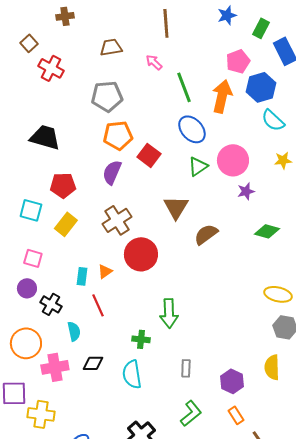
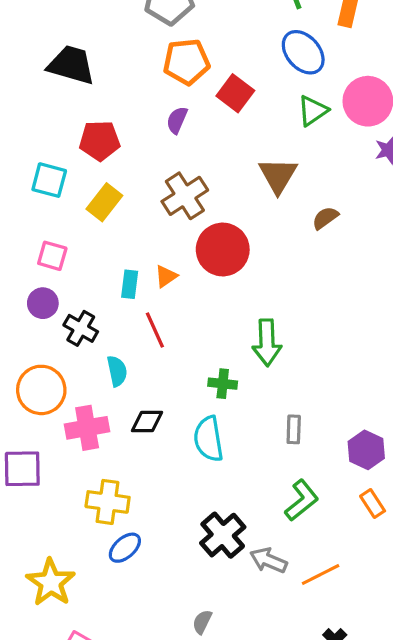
purple semicircle: (112, 172) -> (177, 120), size x0.7
brown semicircle: (206, 234) -> (325, 218), size x0.7
yellow cross: (41, 414) -> (108, 502), moved

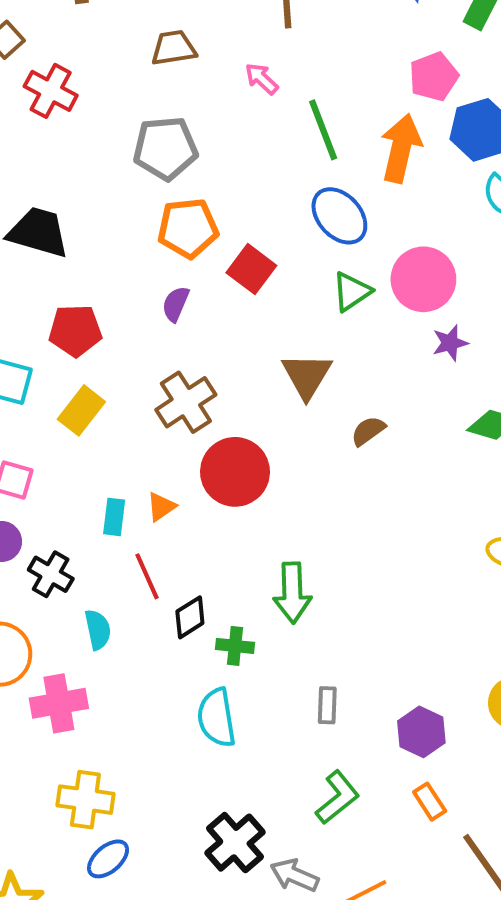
black diamond: (147, 421) -> (190, 617), moved, turned -32

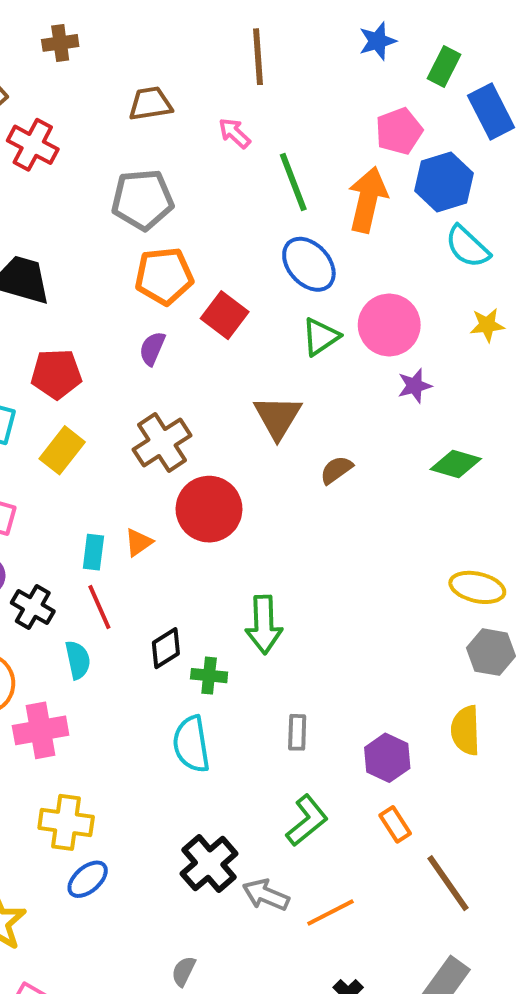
red line: (147, 576) -> (99, 607), moved

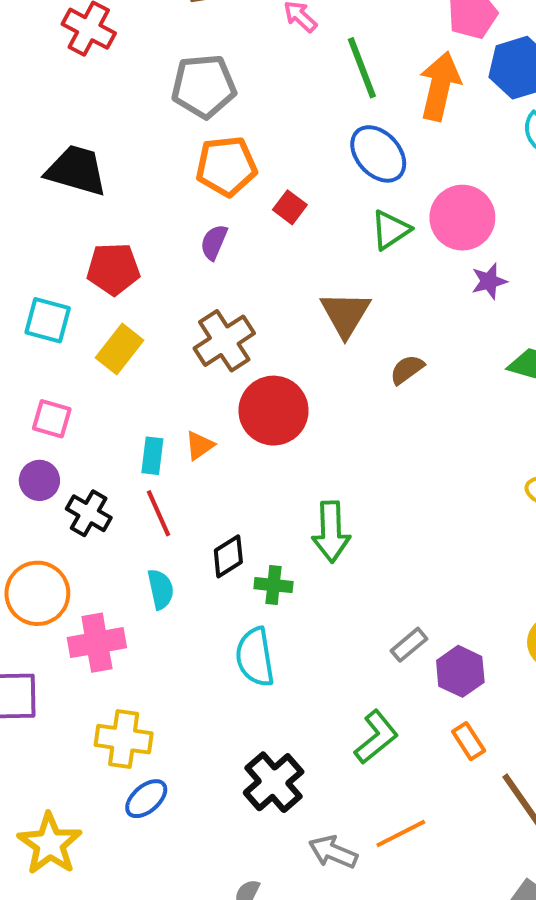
red square: (225, 315) -> (290, 207), size x0.7
cyan semicircle: (78, 660) -> (161, 589), moved
gray rectangle: (297, 732) -> (409, 645), moved, turned 48
gray arrow: (266, 895) -> (333, 852), moved

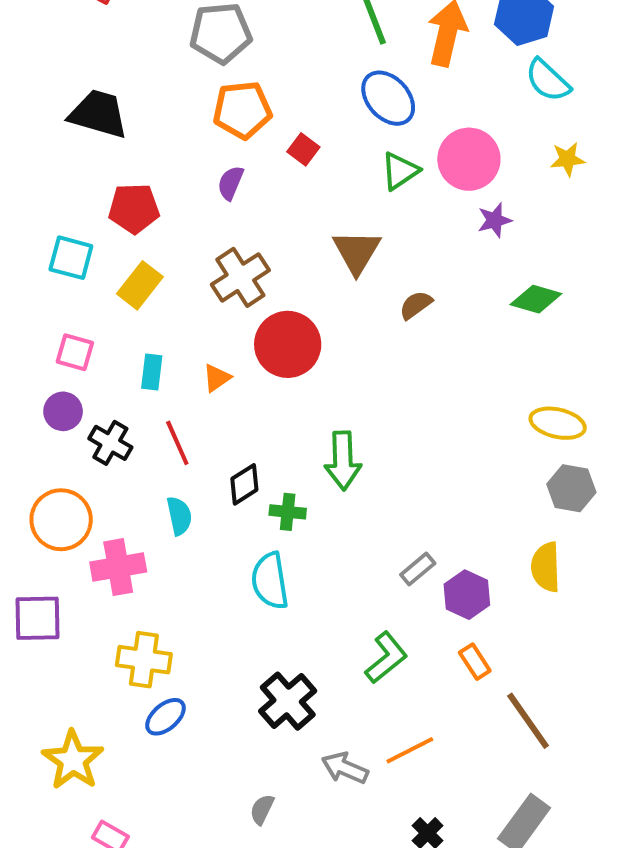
cyan rectangle: (152, 456) -> (152, 372), moved

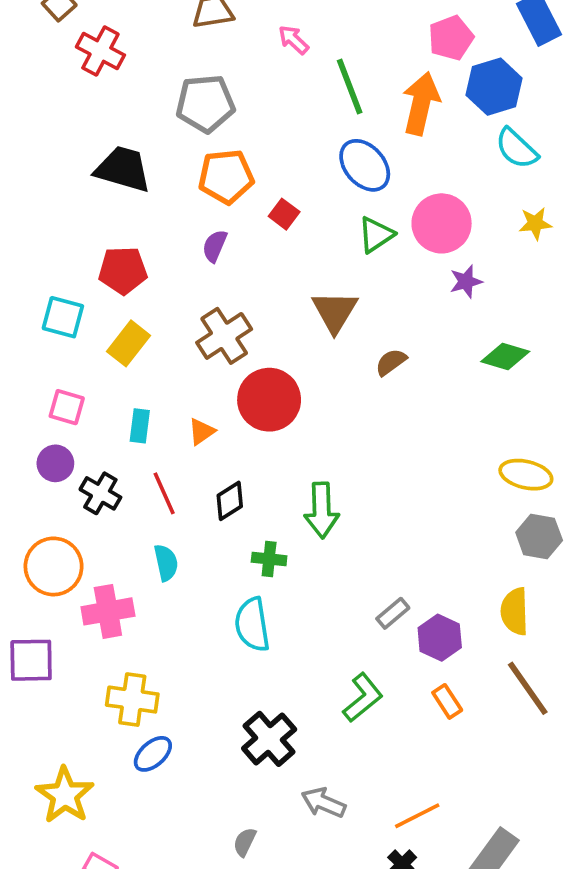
black trapezoid: (99, 114) -> (123, 169), moved
black diamond: (244, 484) -> (230, 501), moved
brown line: (528, 721) -> (528, 688), moved
orange line: (410, 750) -> (417, 816), moved

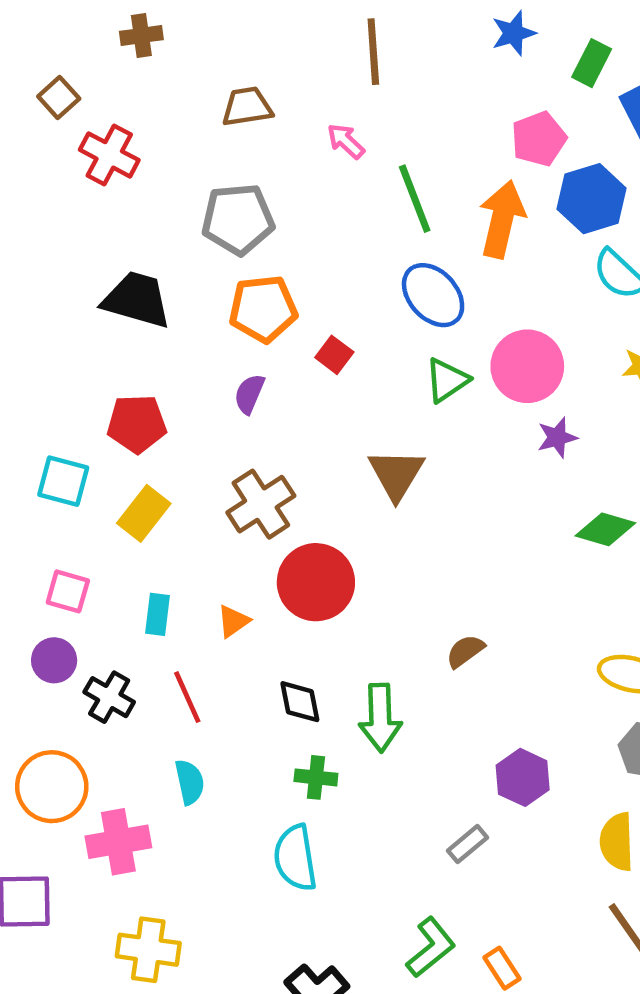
brown semicircle: (391, 362) -> (465, 651), moved
black diamond: (230, 501) -> (300, 702), moved, turned -69
purple hexagon: (440, 638) -> (523, 777), moved
orange rectangle: (447, 701) -> (502, 968), moved

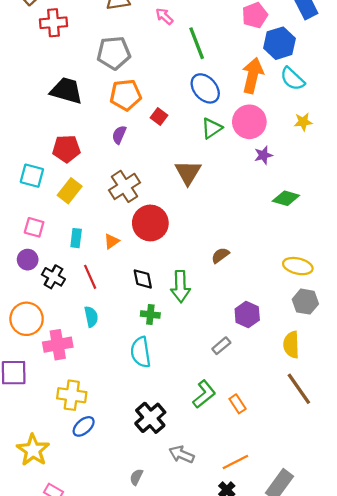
red cross: (109, 155) -> (53, 23), turned -32
orange arrow: (502, 219) -> (253, 76), moved

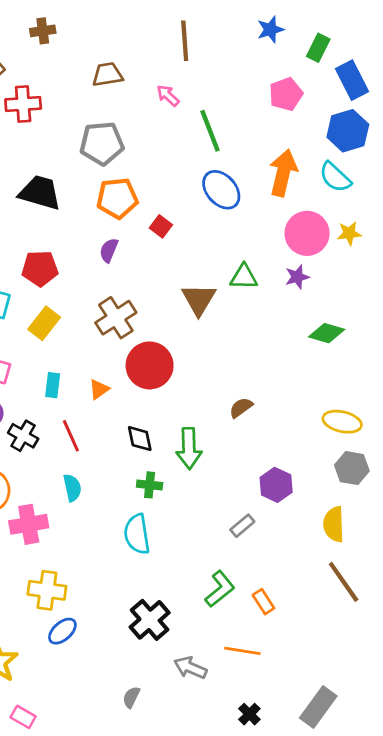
blue hexagon: (279, 43) -> (348, 131), moved
pink circle: (249, 122) -> (307, 233), moved
green triangle: (212, 128) -> (244, 277), moved, turned 35
orange line: (235, 462) -> (242, 651), moved, turned 36

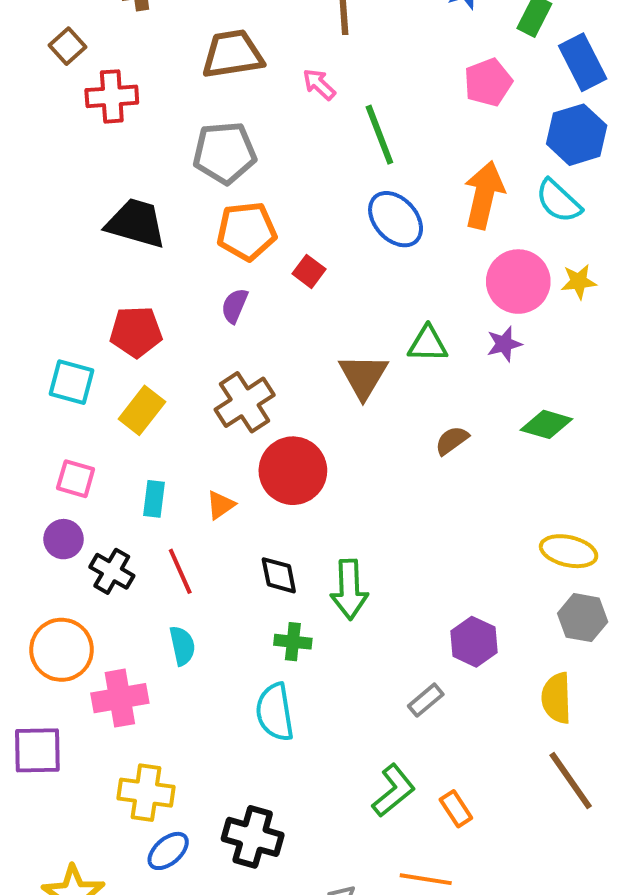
brown trapezoid: (107, 74) -> (233, 54), size x1.4
brown semicircle: (241, 408) -> (452, 440), moved
black cross: (150, 620) -> (253, 837), moved, turned -33

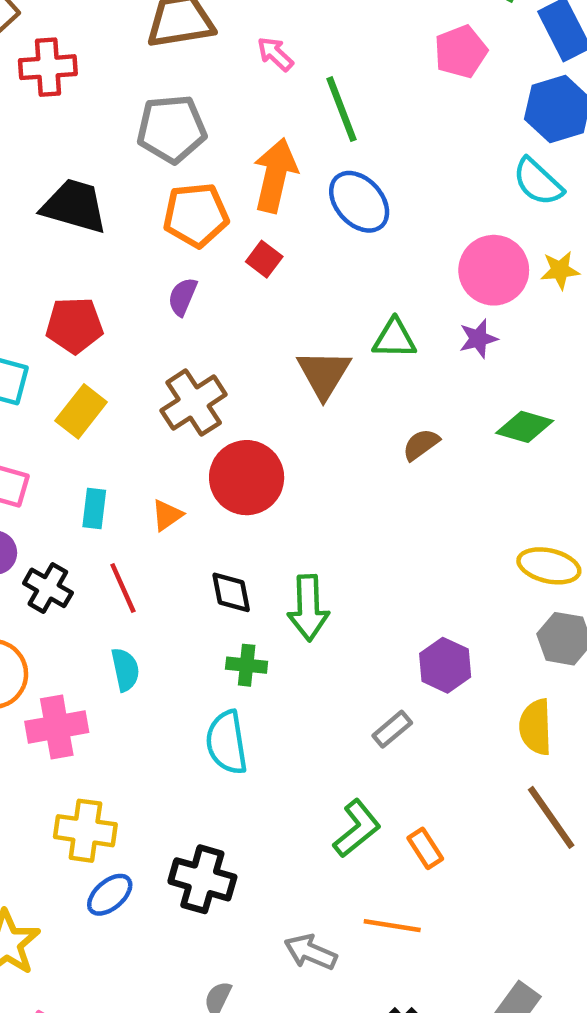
orange arrow: (484, 195) -> (275, 175), moved

